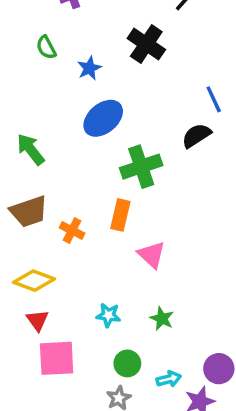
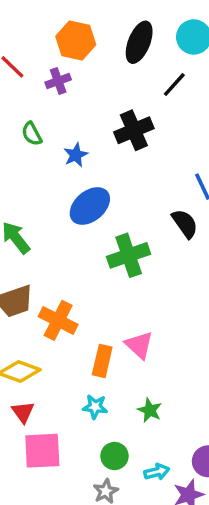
black cross: (146, 44) -> (134, 130), turned 33
black semicircle: (196, 136) -> (185, 224), turned 88
orange rectangle: (120, 215) -> (102, 361), moved
orange cross: (72, 231) -> (58, 320), size x1.5

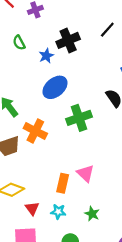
black line: (174, 85) -> (107, 30), moved
black cross: (134, 130) -> (68, 40), moved
orange cross: (58, 320) -> (35, 131), moved
red triangle: (23, 412) -> (32, 208), moved

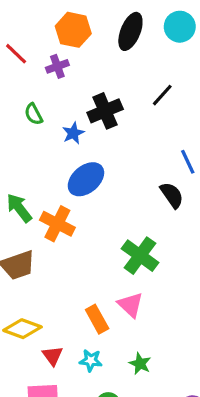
green cross: (79, 118) -> (140, 256), moved, turned -35
orange cross: (35, 131) -> (57, 224), moved
orange rectangle: (63, 183) -> (97, 319), turned -42

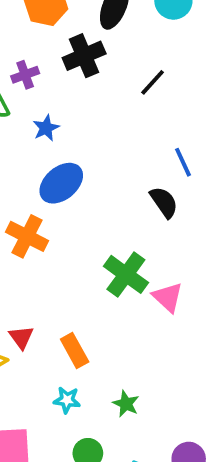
purple cross: (57, 66) -> (25, 75), moved
black cross: (105, 111) -> (84, 56), moved
pink triangle: (130, 305) -> (168, 297), moved
red triangle: (53, 356) -> (21, 337), moved

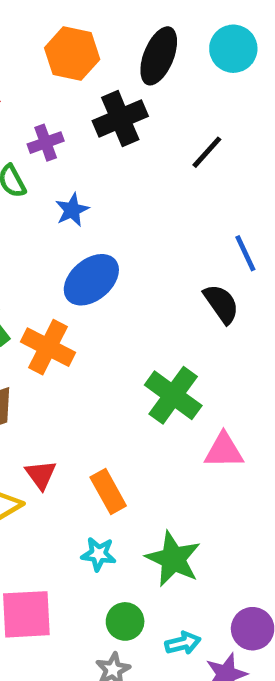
pink triangle: (168, 297) -> (224, 451), moved, turned -44
green star: (126, 404) -> (173, 559), size x1.6

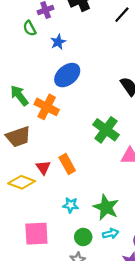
orange rectangle: (108, 492) -> (67, 164), moved
cyan arrow: (183, 643) -> (111, 234), moved

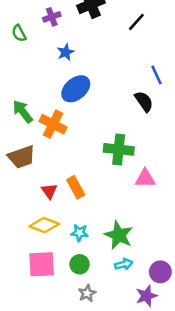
green semicircle: (30, 28) -> (19, 33), moved
green cross: (106, 130) -> (119, 149), turned -30
yellow diamond: (22, 182) -> (44, 225), moved
green circle: (83, 237) -> (80, 264), moved

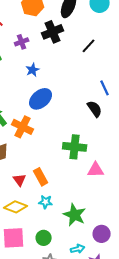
cyan star: (80, 233) -> (46, 202), moved
cyan arrow: (124, 264) -> (78, 249), moved
purple circle: (160, 272) -> (102, 234), moved

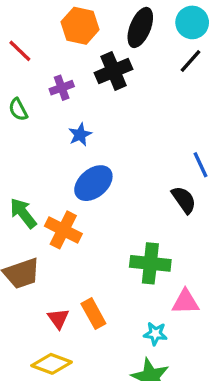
black line: (89, 46) -> (190, 61), moved
cyan star: (46, 202) -> (155, 334), moved

